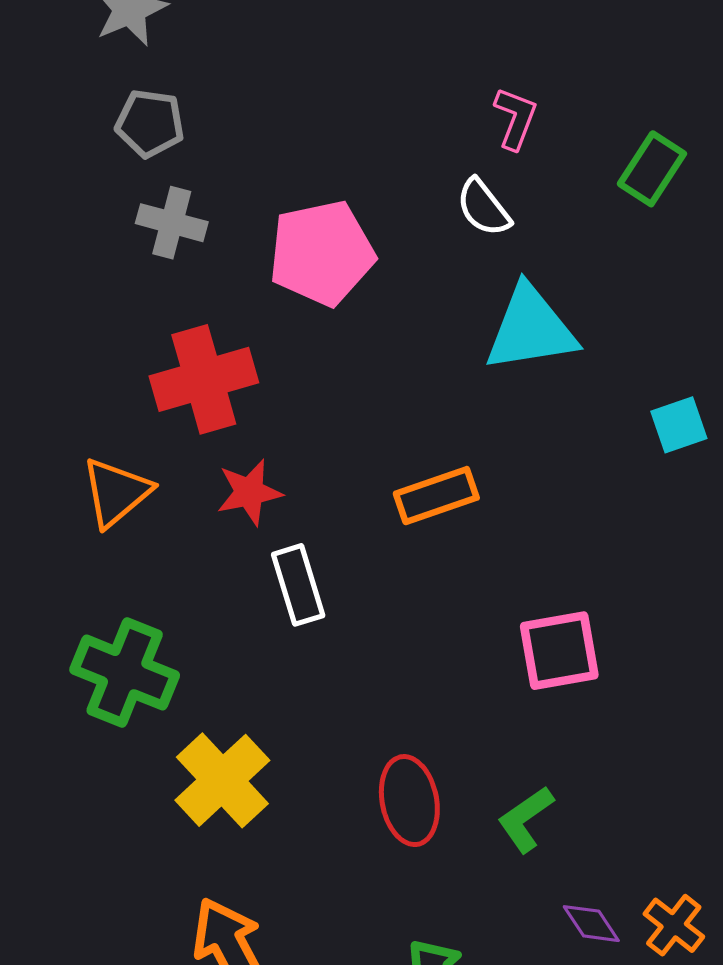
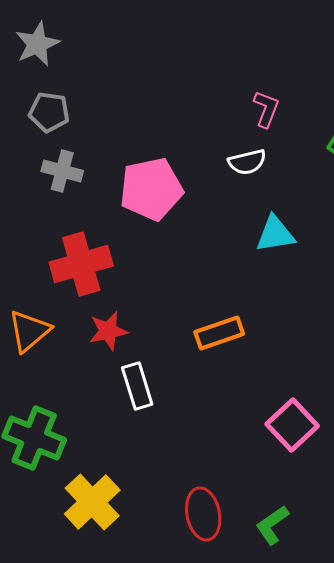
white semicircle: (483, 208) -> (247, 162), turned -66
cyan triangle: (531, 329) -> (275, 234), size x0.7
pink square: (559, 651) -> (292, 425), turned -33

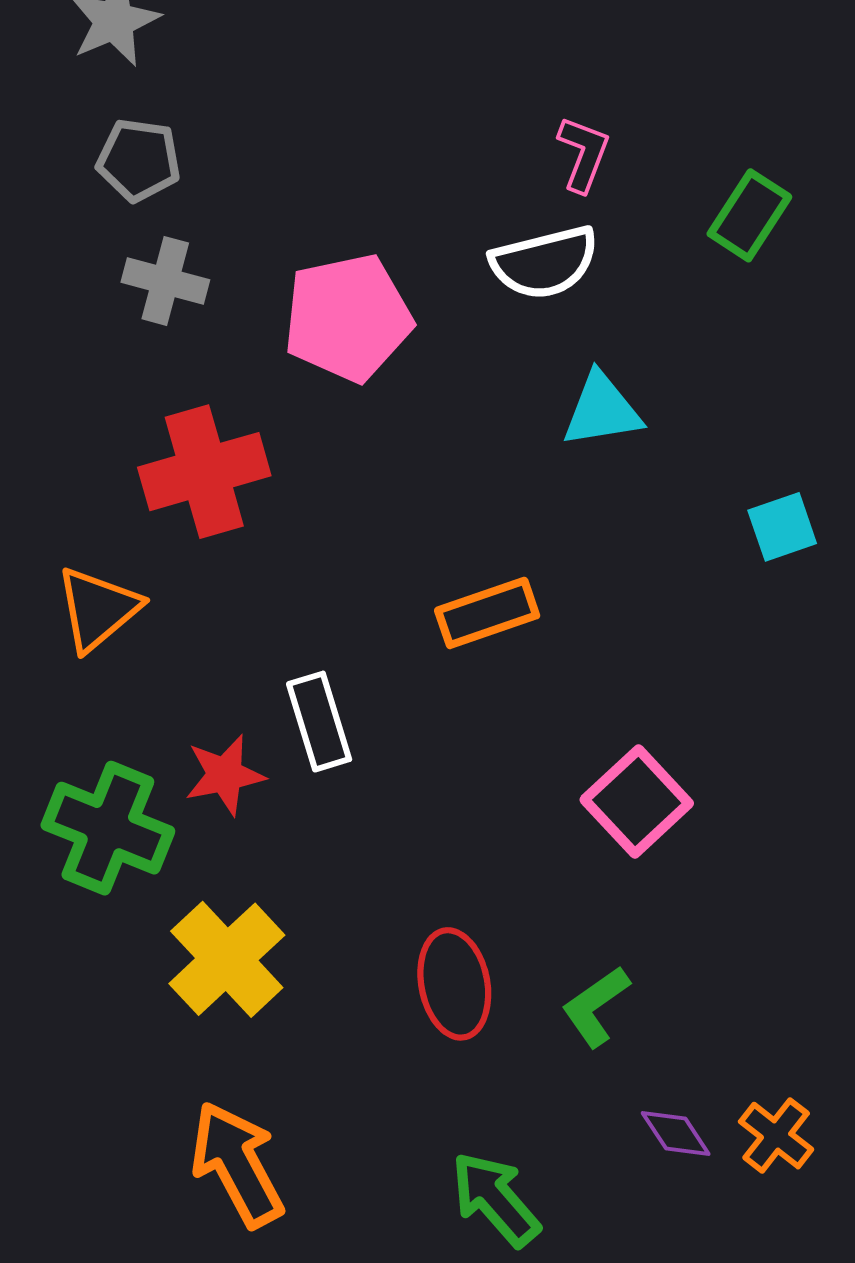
white semicircle: (247, 162) -> (544, 263), size x1.4
red star: (108, 331) -> (225, 775), moved

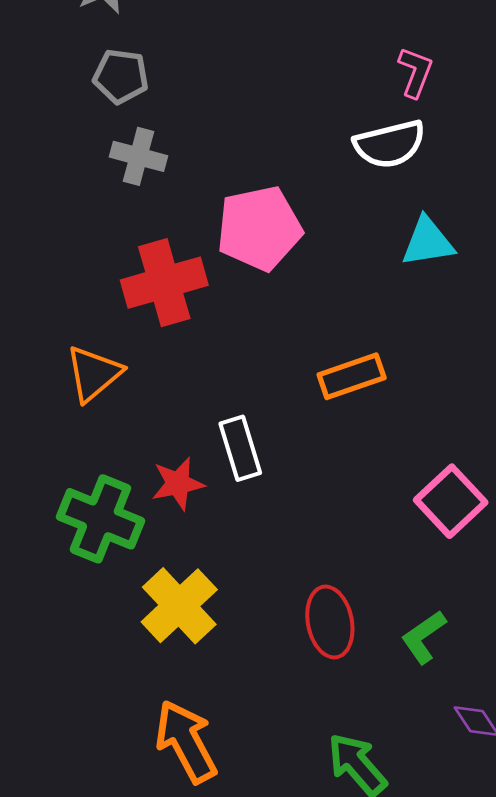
pink pentagon: (348, 318) -> (259, 228), moved

